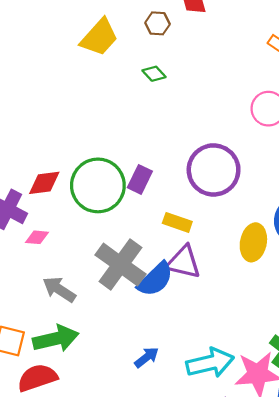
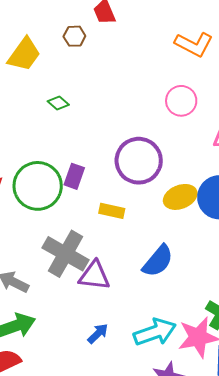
green diamond: (154, 74) -> (58, 103), moved
yellow ellipse: (253, 242) -> (180, 197), moved, turned 64
purple triangle: (184, 262) -> (94, 276), moved
blue semicircle: (155, 279) -> (158, 261), moved

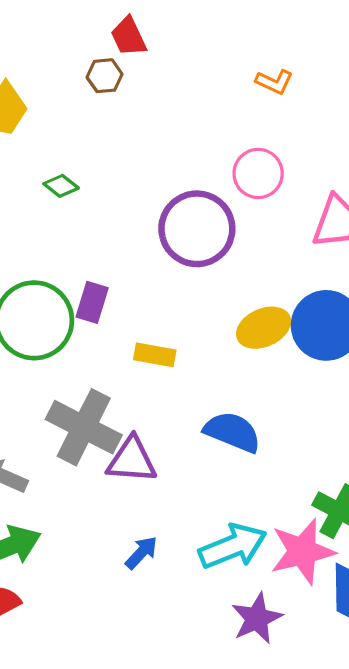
brown hexagon: (74, 36) -> (105, 76), moved
orange L-shape: (194, 44) -> (274, 82), size x0.6
purple circle: (139, 161) -> (197, 229), moved
blue semicircle: (158, 261) -> (232, 432), turned -105

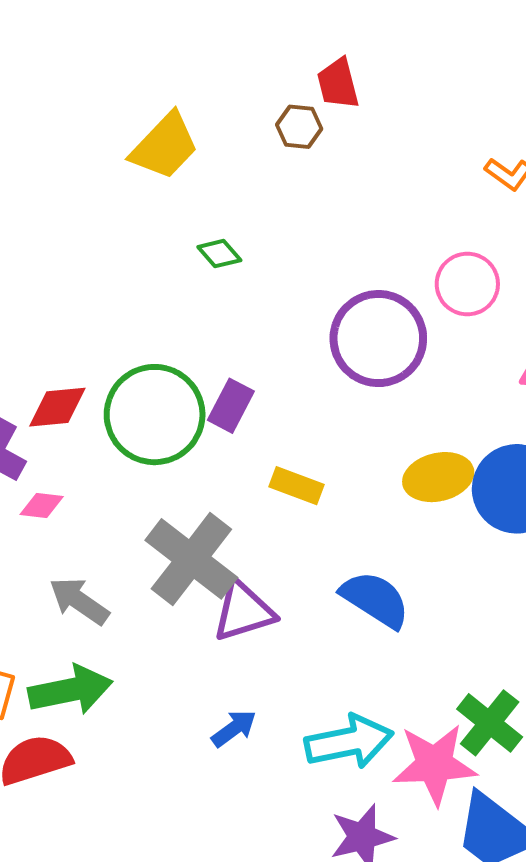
purple triangle: (132, 460) -> (243, 611), turned -32

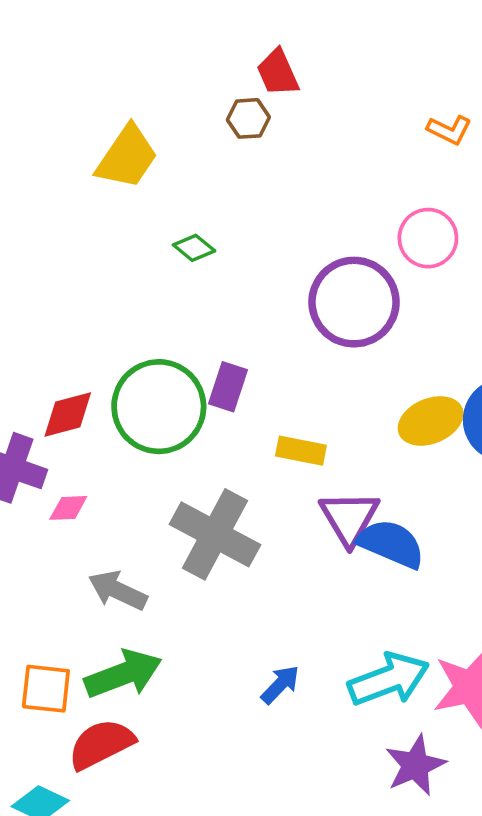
purple triangle: (243, 611) -> (349, 518), moved, turned -34

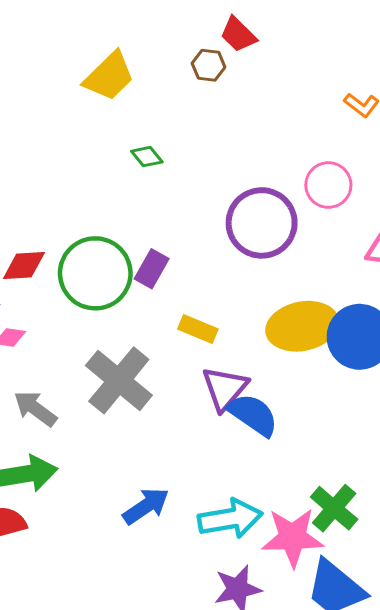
red trapezoid: (278, 73) -> (238, 35), turned -33
yellow ellipse: (431, 421) -> (302, 326), size x1.4
blue arrow: (280, 685) -> (146, 506), size x1.4

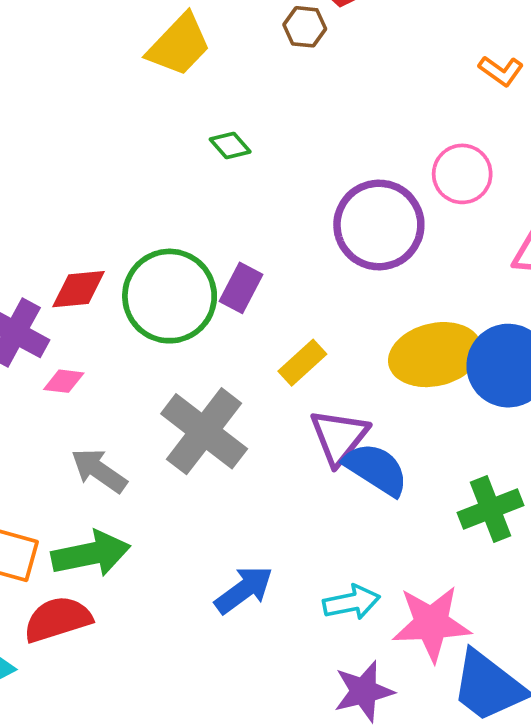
yellow rectangle: (198, 329) -> (302, 363), turned -63
green cross: (334, 508) -> (490, 509), moved, turned 30
cyan arrow: (230, 519) -> (351, 602), size x0.7

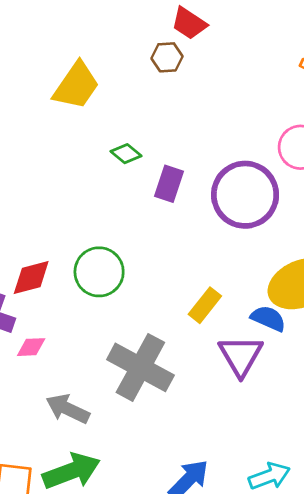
purple rectangle: (241, 288) -> (169, 184), moved
green circle: (170, 296) -> (99, 272), size x0.7
blue semicircle: (376, 469) -> (268, 318), moved, size x0.7

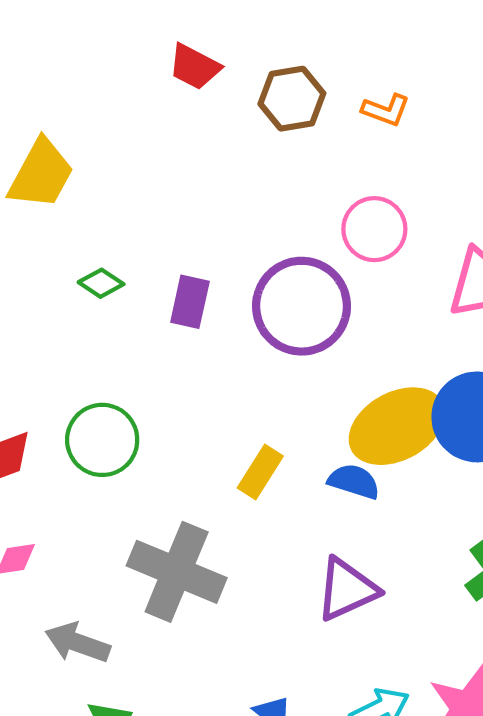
brown hexagon: (167, 57) -> (292, 99), moved, size x1.4
green diamond: (126, 154) -> (101, 283), moved
purple triangle: (241, 356) -> (347, 589), moved, turned 42

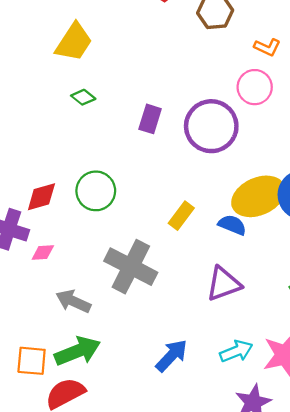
orange L-shape: (386, 110) -> (267, 47), moved
green diamond: (101, 283) -> (83, 97), moved

